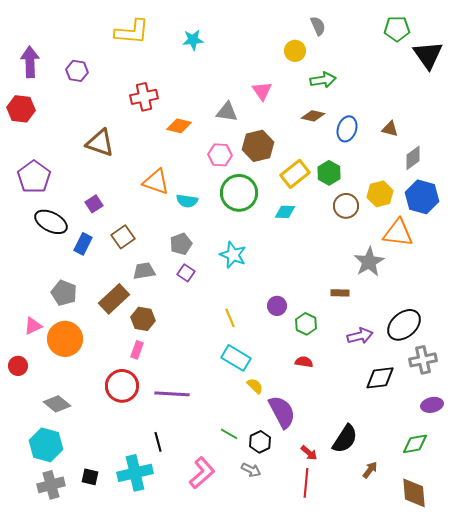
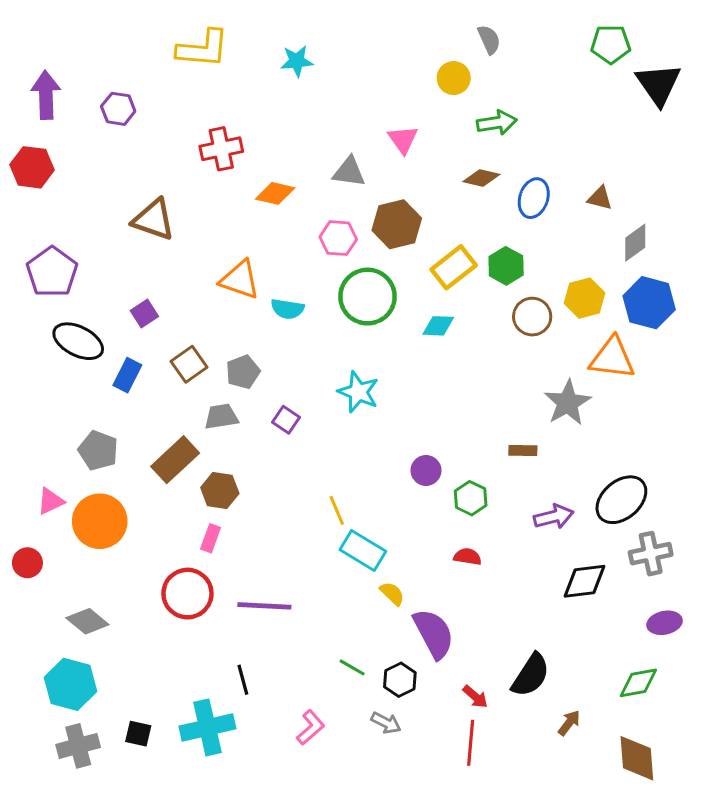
gray pentagon: (181, 244) -> (243, 372), moved
yellow line: (230, 318) -> (337, 510), moved
pink L-shape: (202, 473) -> (311, 727), size x0.7

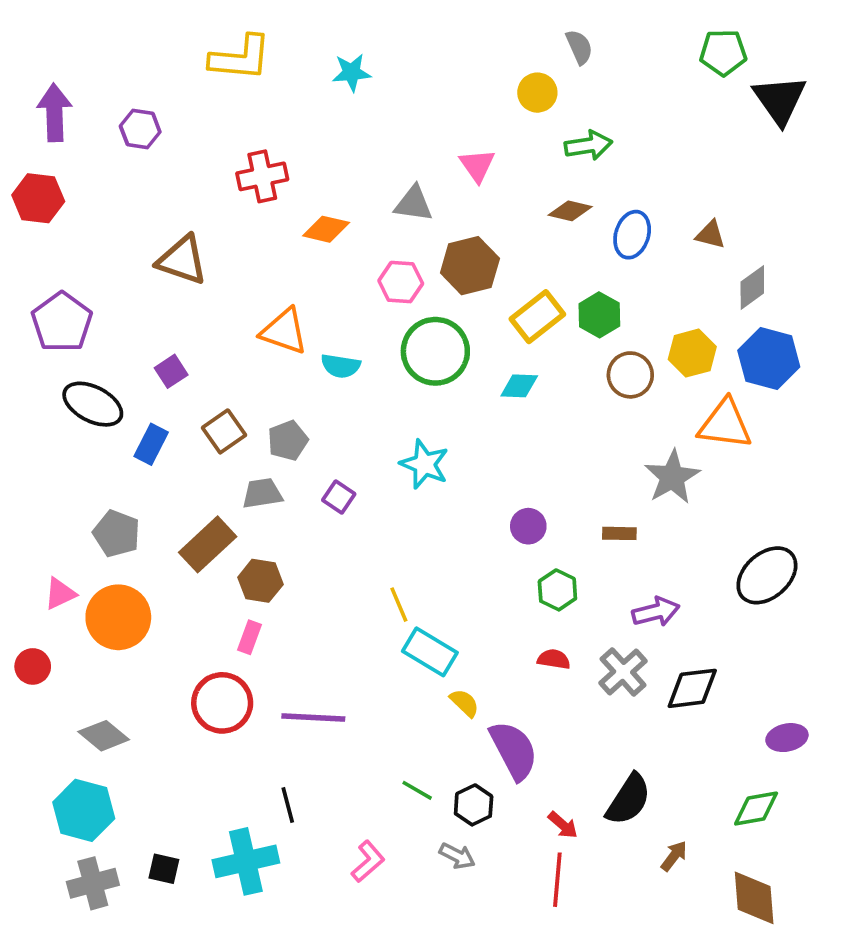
purple circle: (426, 470) -> (528, 526), moved
black ellipse: (621, 500) -> (767, 575), moved
gray cross: (651, 554) -> (623, 672), moved, turned -30

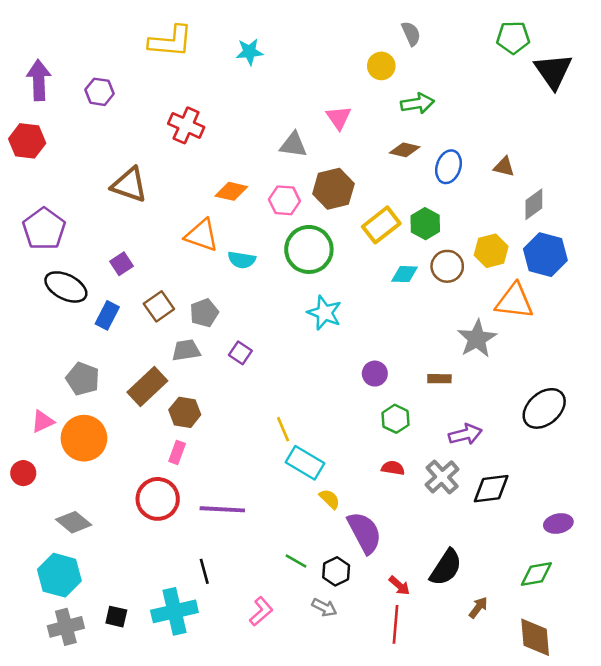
red cross: (262, 176) -> (186, 125), turned 36
orange diamond: (326, 229) -> (231, 191), moved
cyan diamond: (519, 386) -> (405, 274), moved
cyan star: (424, 464) -> (324, 313), moved

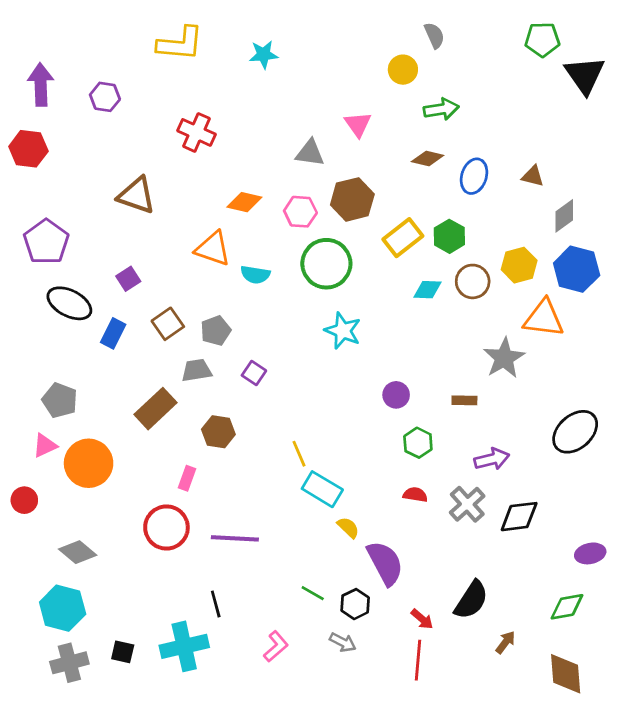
gray pentagon: (83, 379) -> (60, 400), moved
brown hexagon: (185, 412) -> (218, 432), moved

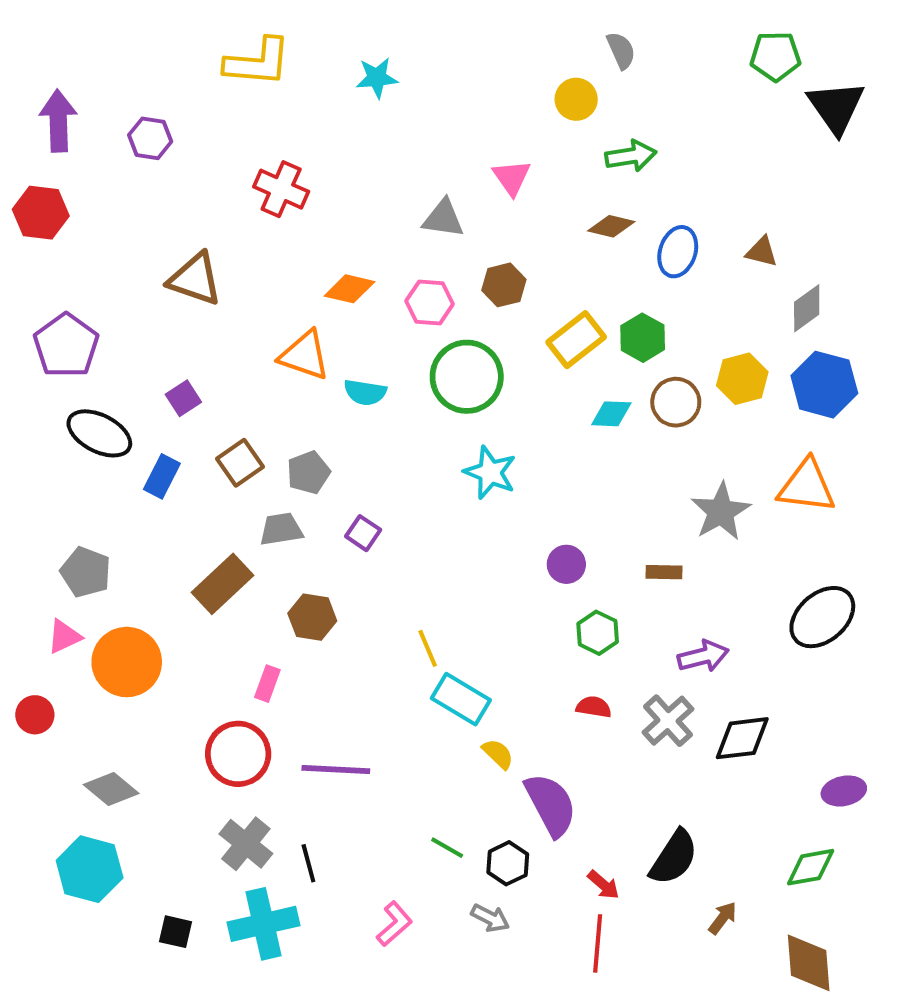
brown hexagon: (352, 199) -> (504, 285), size x0.7
orange triangle: (544, 318) -> (807, 486), moved
gray cross: (69, 663) -> (246, 844), moved, turned -36

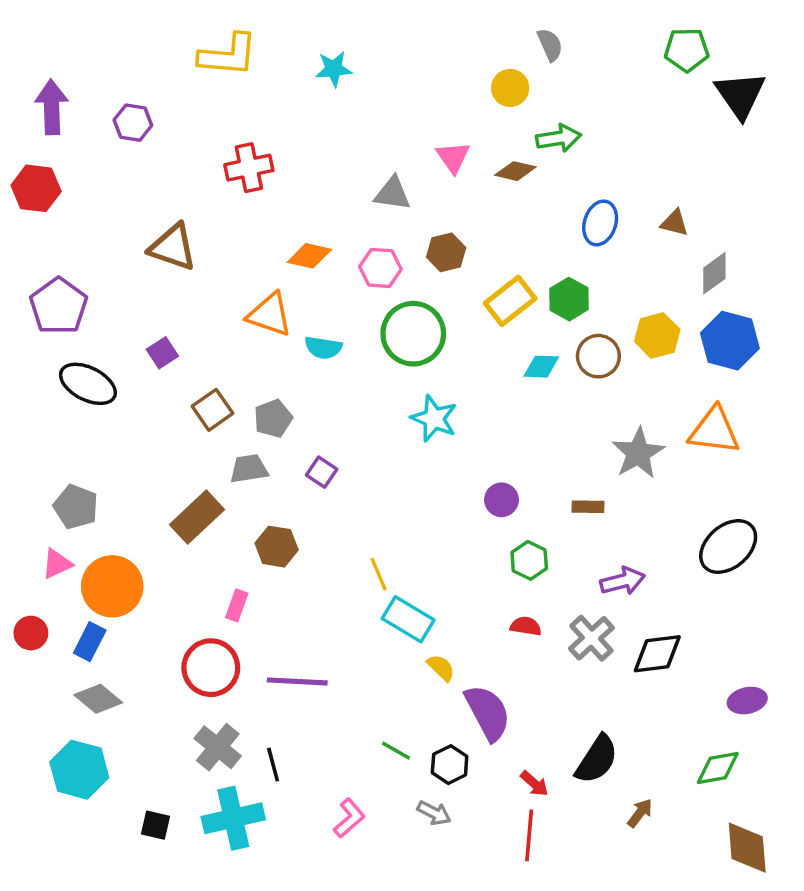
red cross: (281, 189) -> (249, 168), turned -36
brown diamond: (611, 226) -> (515, 171), moved
blue rectangle: (162, 476) -> (90, 642), moved
brown diamond: (809, 963) -> (747, 848), moved

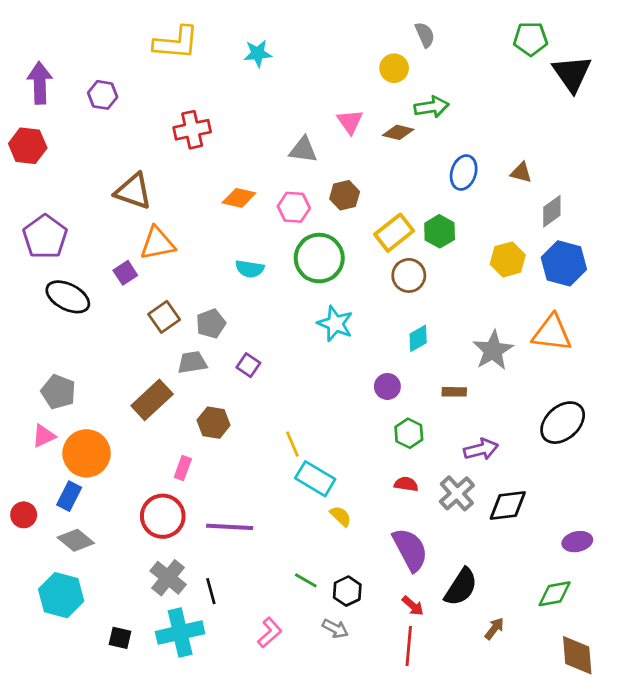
orange triangle: (270, 315) -> (157, 243), moved, turned -30
brown circle: (598, 356) -> (409, 275), moved
cyan diamond: (541, 367) -> (418, 338), moved, turned -32
red circle: (31, 633) -> (24, 515), moved
purple semicircle: (488, 713) -> (410, 550), moved

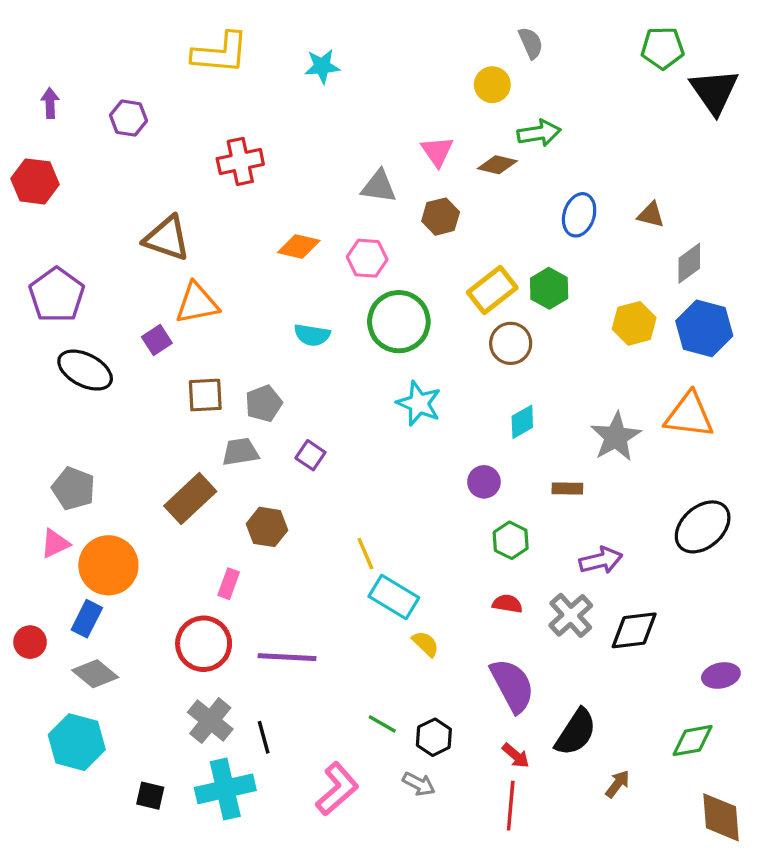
purple arrow: (40, 83) -> (50, 103), size x0.6
brown hexagon: (345, 195) -> (441, 217), moved
brown square: (164, 317) -> (205, 395), turned 32
pink L-shape: (270, 633) -> (337, 789), size x1.4

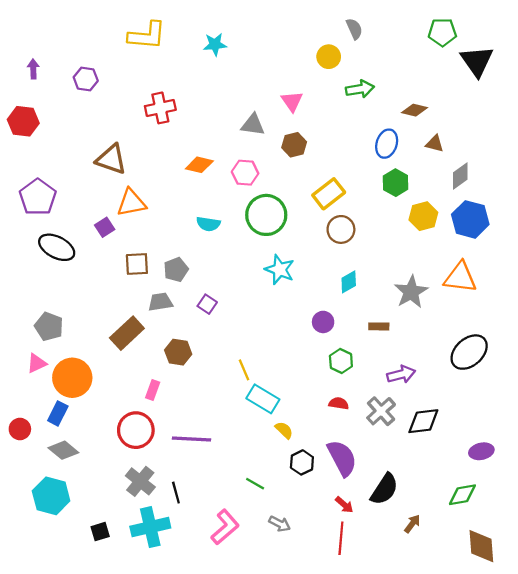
brown diamond: (497, 165) -> (415, 110), moved
green hexagon: (549, 288) -> (396, 183), moved
black hexagon: (434, 737) -> (302, 462), moved
black square: (150, 796) -> (100, 532), turned -30

